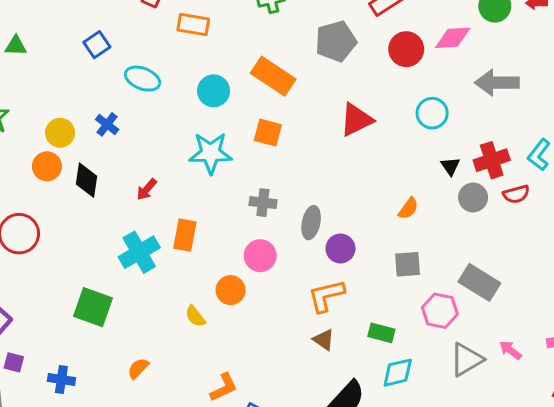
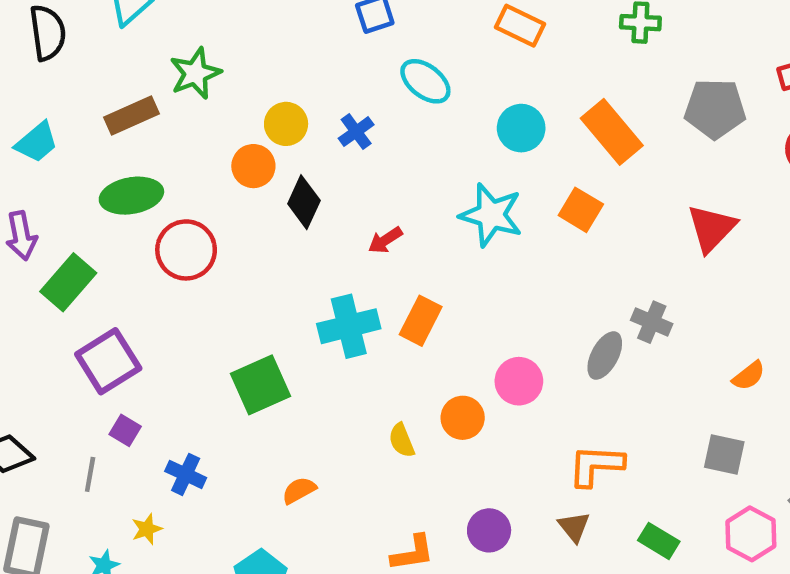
red triangle: (356, 120) -> (712, 228), turned -36
gray cross: (263, 203) -> (652, 322), moved
purple circle: (340, 248) -> (489, 530), moved
green square: (93, 307) -> (260, 385), turned 30

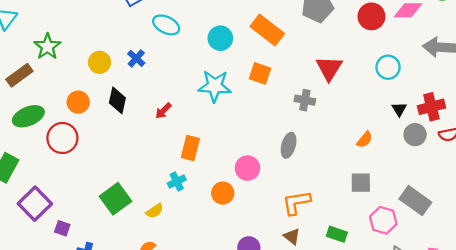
orange circle: (253, 166) -> (78, 102), moved
gray cross: (652, 322) -> (305, 100), moved
cyan cross: (349, 326) -> (177, 181), moved, size x0.6
purple square: (125, 430) -> (62, 228), moved
yellow semicircle: (402, 440) -> (155, 211), moved, turned -90

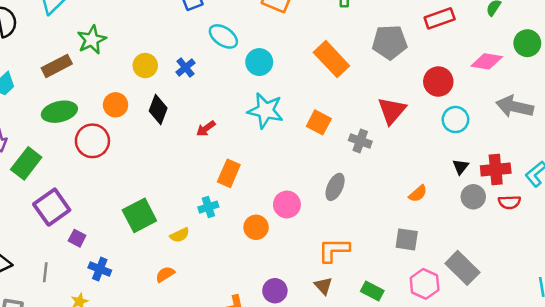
red circle: (371, 16) -> (438, 82), moved
cyan circle: (220, 38) -> (259, 62), moved
orange square: (260, 73) -> (319, 122), moved

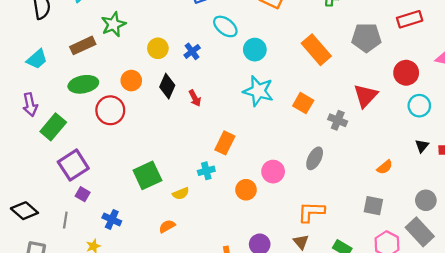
red arrow: (206, 129) -> (195, 98), moved, turned -84
gray circle: (473, 197) -> (426, 200), moved
purple square: (77, 238) -> (83, 194), moved

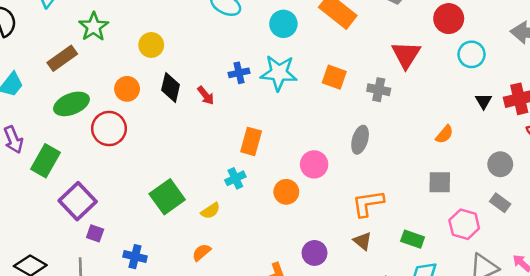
cyan circle: (255, 50) -> (283, 24), moved
blue cross: (192, 51) -> (239, 73), moved, turned 35
gray rectangle: (420, 232) -> (500, 203), size x0.6

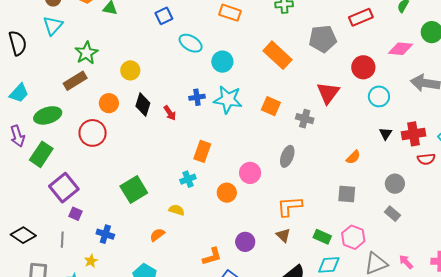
cyan circle: (283, 24) -> (222, 62), moved
brown rectangle: (62, 58) -> (75, 81), moved
green ellipse: (71, 104) -> (48, 115), moved
yellow semicircle: (210, 211) -> (177, 210), moved, turned -133
pink hexagon: (464, 224) -> (353, 237), moved

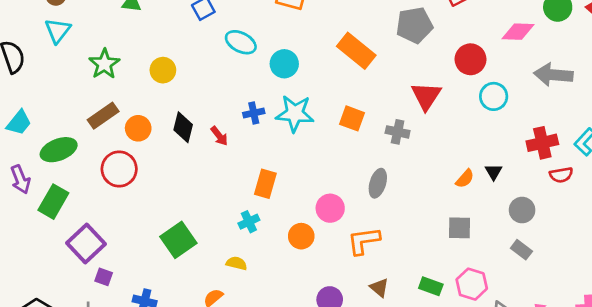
yellow circle: (130, 70) -> (163, 70), moved
brown rectangle: (75, 81) -> (103, 116), moved
black triangle: (386, 134) -> (494, 172), moved
orange L-shape: (290, 206) -> (364, 241), moved

